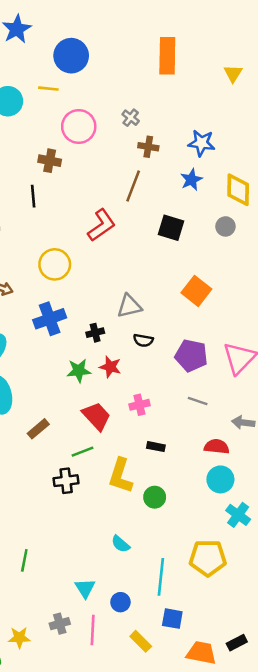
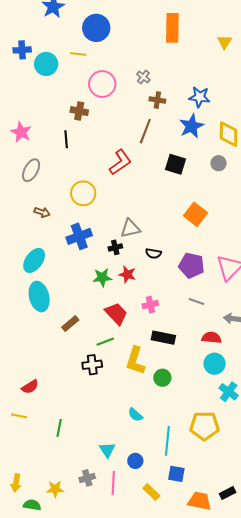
blue star: (191, 180) -> (191, 126), size x1.4
gray triangle: (129, 306) -> (130, 228), moved
black rectangle: (156, 447) -> (163, 338), size x1.6

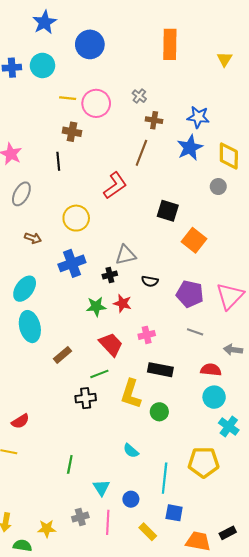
yellow line: (78, 54) -> (68, 98), moved
cyan circle: (46, 64) -> (42, 65), moved
black square: (175, 164) -> (168, 211), moved
green line: (59, 428) -> (70, 464), moved

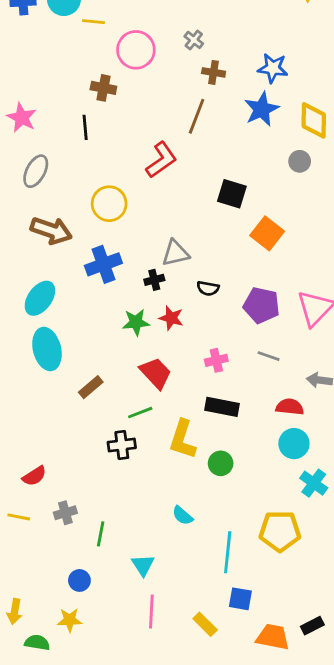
yellow line: (68, 98) -> (94, 22), moved
brown arrow: (33, 238) -> (51, 230), size x1.8
pink cross: (147, 335) -> (216, 360), moved
blue circle: (131, 499) -> (79, 580), moved
gray cross: (80, 517) -> (65, 513), moved

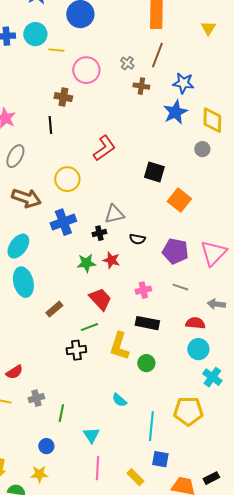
brown line: (197, 116) -> (157, 55), moved

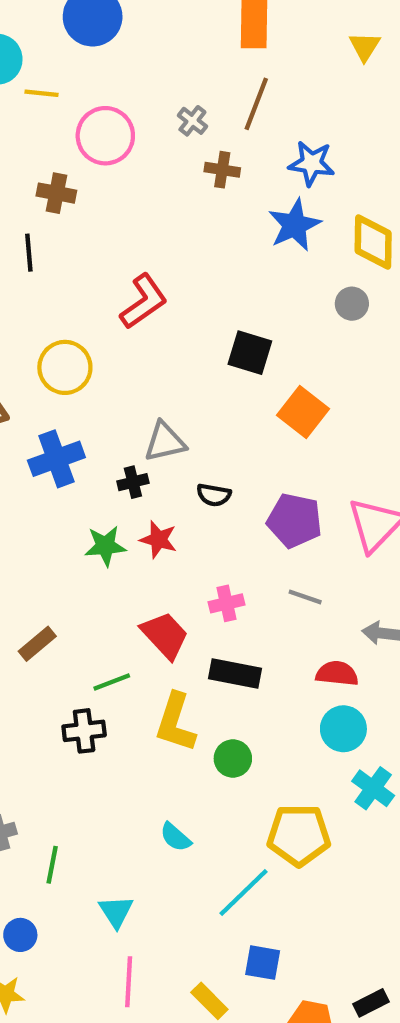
red trapezoid: (100, 299) -> (165, 635), moved
yellow pentagon: (188, 411) -> (299, 835), moved
cyan line: (151, 426) -> (243, 892), turned 40

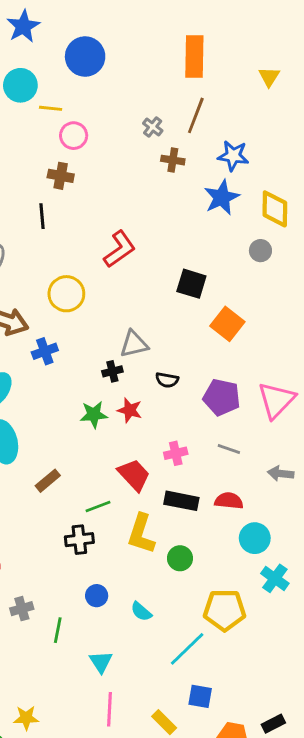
pink circle: (105, 136) -> (74, 136), moved, size x0.7
blue cross: (56, 459) -> (45, 351), moved, size x0.7
red semicircle: (337, 673) -> (229, 501), moved
blue circle: (20, 935) -> (97, 596), moved

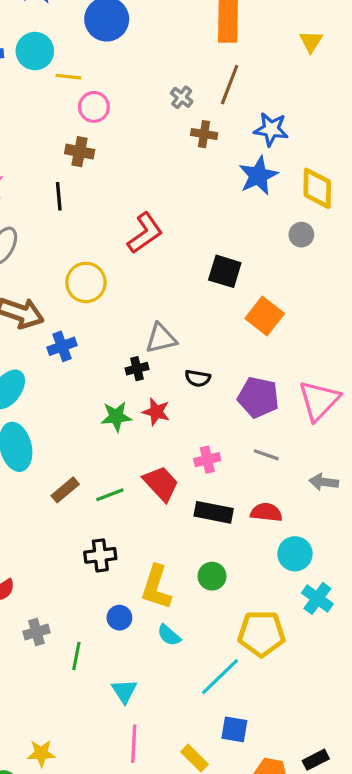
green line: (98, 507) -> (110, 495), moved
yellow L-shape: (141, 534) -> (156, 587), moved

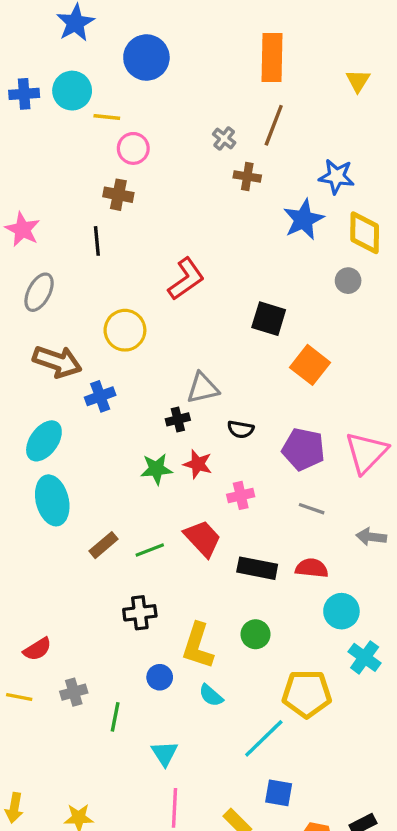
blue star: (271, 129) -> (336, 177), moved
pink cross: (207, 460) -> (241, 495), moved

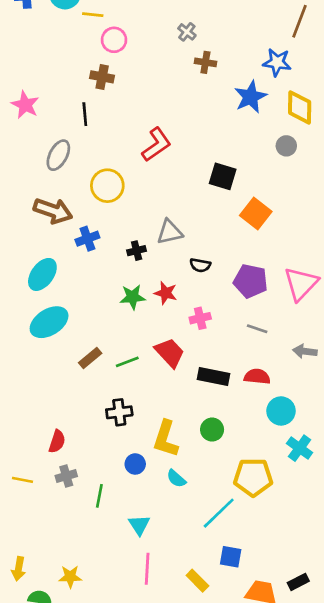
brown line: (274, 125) -> (300, 21), moved
gray ellipse: (39, 292) -> (58, 155), moved
black cross: (178, 419) -> (137, 251), moved
cyan ellipse: (52, 500) -> (49, 322), turned 72
red semicircle: (37, 649) -> (57, 441), moved, turned -40

